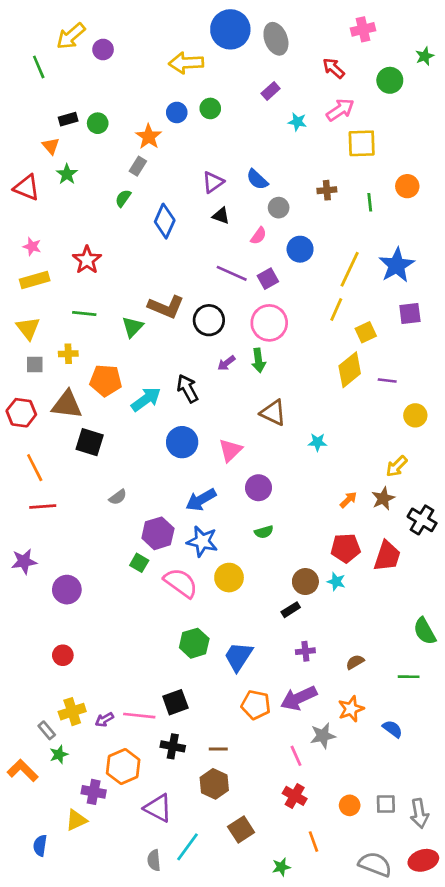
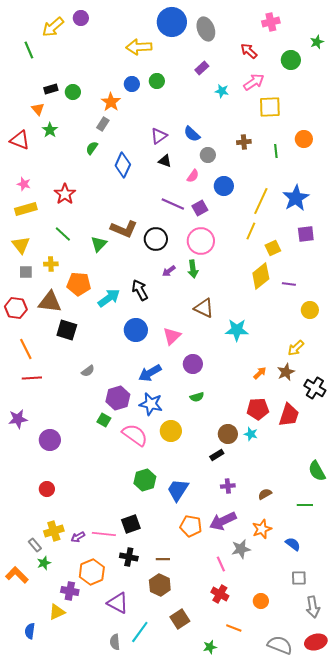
purple circle: (103, 49) -> (81, 18), moved
green line: (84, 314) -> (63, 234), turned 36
cyan star: (317, 442) -> (237, 330), size x1.6
gray square: (386, 804) -> (299, 578), moved
orange line: (313, 842) -> (234, 628), turned -49

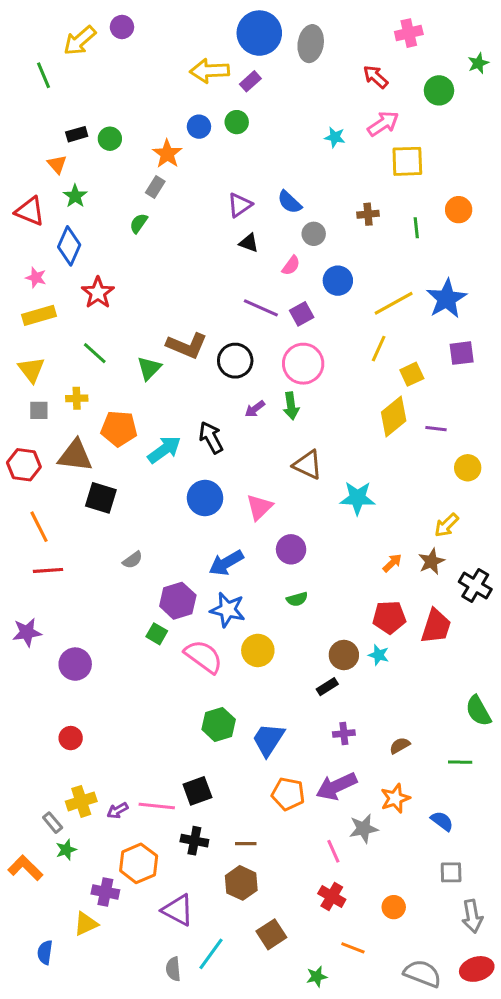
gray ellipse: (206, 29) -> (311, 44), turned 30
purple rectangle: (202, 68) -> (250, 81), moved
blue diamond: (123, 165) -> (69, 246), moved
yellow line: (261, 201) -> (394, 303), turned 36

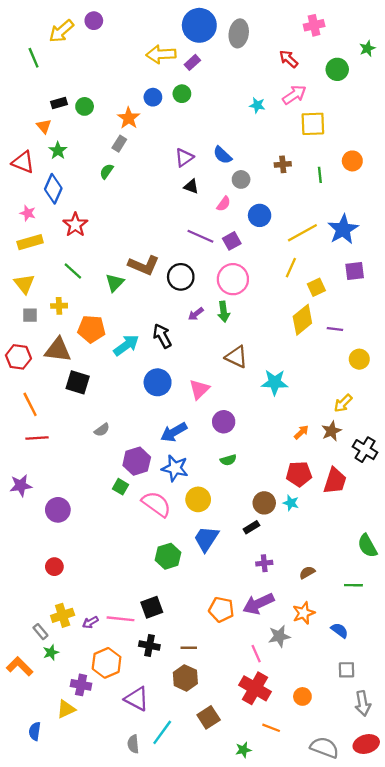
blue trapezoid: (268, 740) -> (206, 539), moved
red cross: (332, 897) -> (255, 688), size x1.5

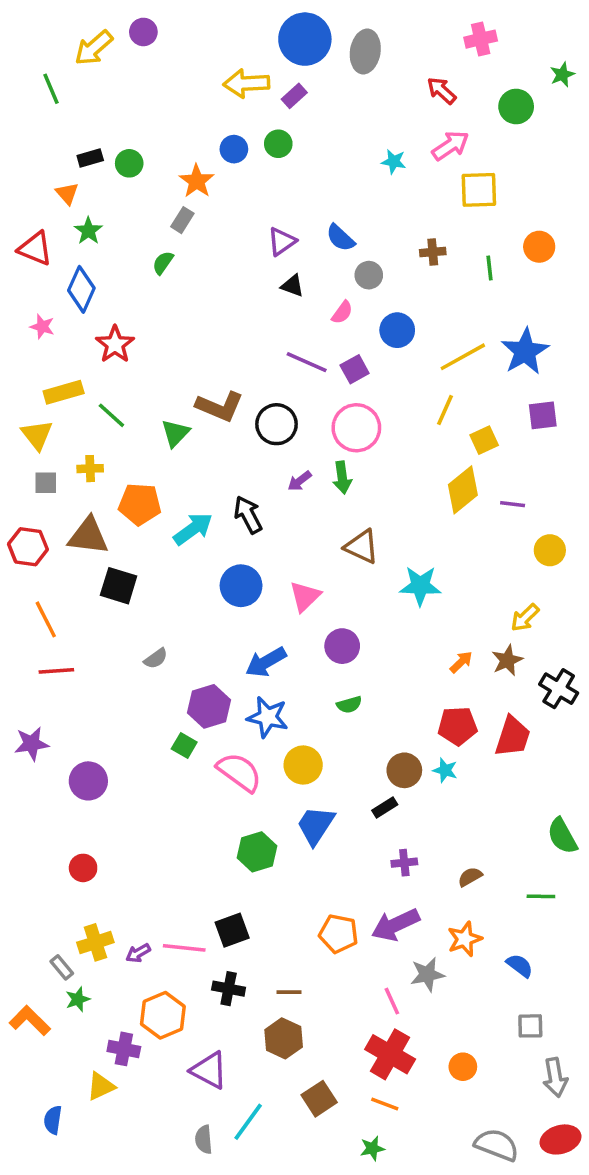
yellow rectangle: (30, 242) -> (64, 392), moved
orange line: (271, 728) -> (385, 1104), moved

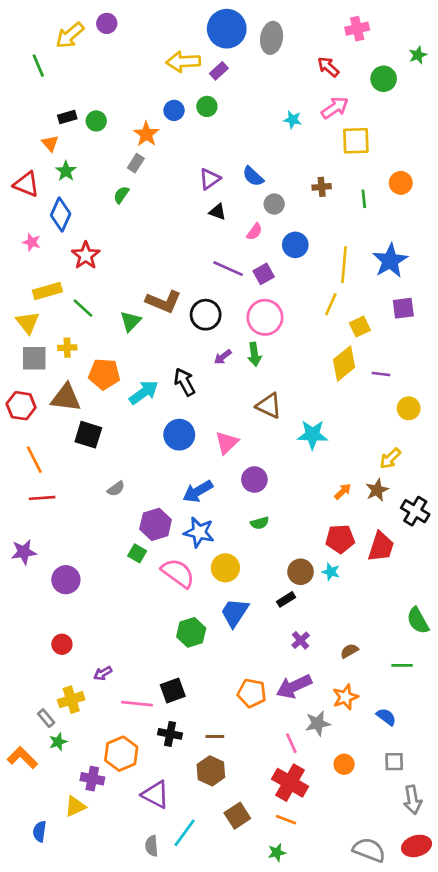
yellow line: (463, 357) -> (344, 265), turned -56
gray square: (46, 483) -> (34, 358), size x1.5
purple cross: (404, 863) -> (301, 640), turned -36
purple arrow: (138, 953) -> (103, 673), moved
orange circle: (463, 1067) -> (344, 764), moved

